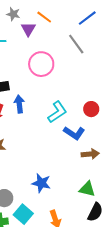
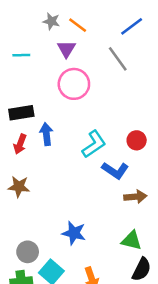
gray star: (13, 14) -> (51, 21), moved
purple triangle: (28, 29) -> (66, 49), moved

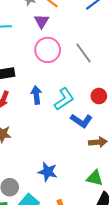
gray line: (118, 59) -> (83, 53), moved
blue arrow: (46, 134) -> (36, 95), moved

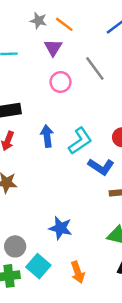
pink circle: (48, 50) -> (60, 82), size x0.7
gray line: (83, 53) -> (95, 69), moved

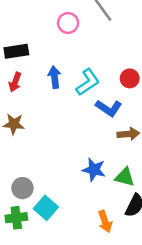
blue star: (60, 228) -> (94, 170), moved
orange arrow: (78, 272) -> (105, 221), moved

